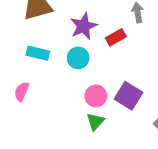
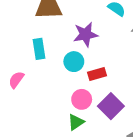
red rectangle: (116, 37) -> (97, 74), moved
cyan rectangle: (38, 53) -> (39, 49), turned 54

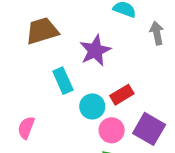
cyan rectangle: (39, 49) -> (63, 81), moved
cyan circle: (74, 62) -> (92, 106), moved

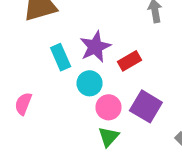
purple star: (95, 50) -> (95, 47), moved
red rectangle: (122, 95) -> (129, 61), moved

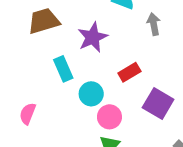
purple star: (95, 47) -> (93, 37), moved
purple square: (146, 106) -> (158, 103), moved

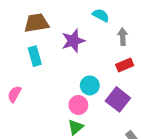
cyan rectangle: (63, 69) -> (35, 56), moved
red rectangle: (129, 72) -> (125, 65), moved
cyan circle: (91, 94) -> (90, 85), moved

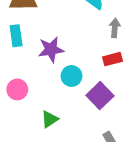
purple star: (73, 41) -> (51, 49), moved
pink circle: (78, 105) -> (17, 89), moved

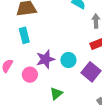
purple star: (51, 49) -> (45, 59), moved

